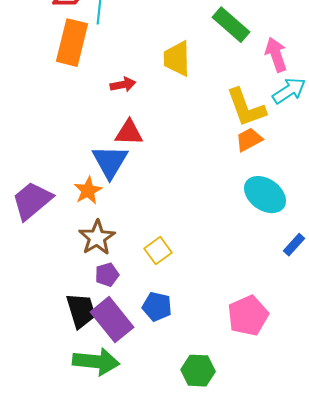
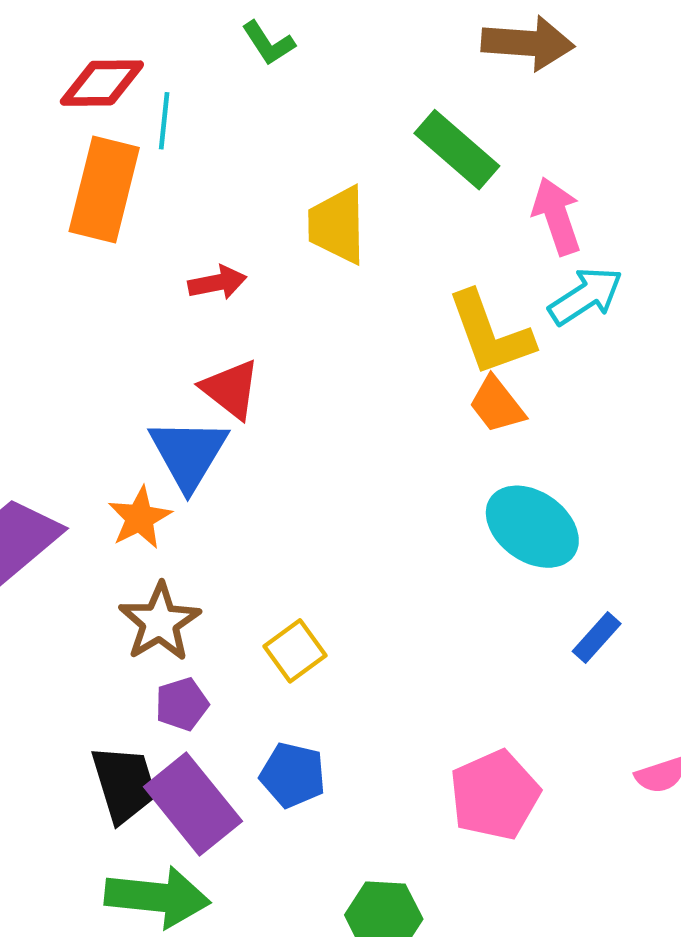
red triangle: (129, 133) -> (231, 389), turned 36
orange trapezoid: (249, 140) -> (497, 405), turned -100

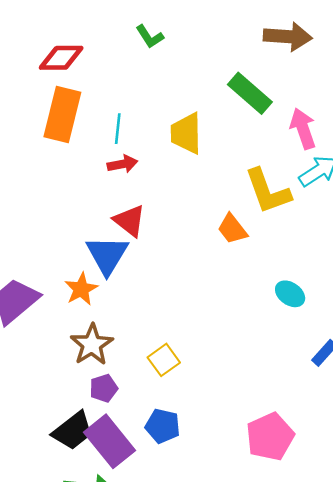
cyan line: (164, 121) -> (118, 129), moved
orange trapezoid: (497, 405) -> (232, 229), moved
cyan ellipse: (532, 527) -> (290, 294), size x0.6
black trapezoid: (124, 784) -> (73, 431), turned 69

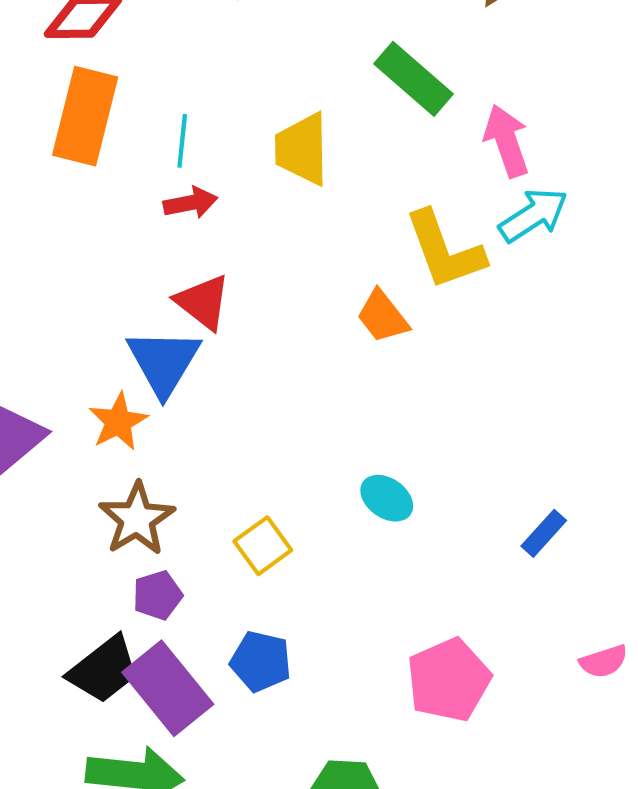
cyan ellipse: (290, 294) -> (387, 498), moved

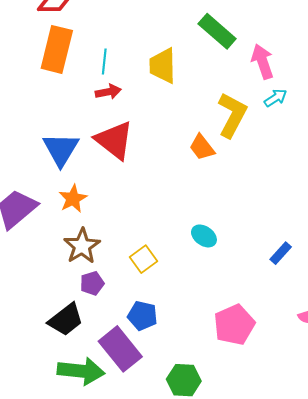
cyan arrow: (533, 215) -> (276, 98), size x0.7
yellow L-shape: (445, 250) -> (232, 115), turned -132
red triangle: (203, 302) -> (114, 140), size x1.4
blue triangle: (164, 362) -> (61, 149), moved
purple rectangle: (168, 688) -> (120, 349), moved

